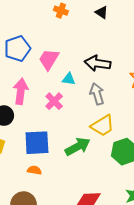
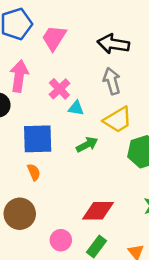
cyan triangle: (69, 79) -> (76, 108), moved
green arrow: (78, 147) -> (87, 145), size x0.7
orange semicircle: (34, 170) -> (34, 172), turned 56

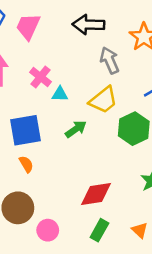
gray arrow: (112, 81) -> (110, 60), moved
pink circle: (61, 240) -> (48, 230), moved

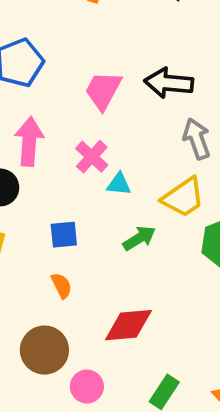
pink trapezoid: (28, 27) -> (103, 90), moved
blue square: (25, 130) -> (64, 235), size x0.6
red diamond: (96, 194) -> (128, 325), moved

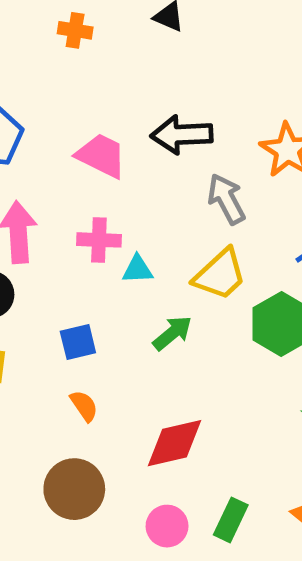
pink trapezoid: (103, 90) -> (101, 156), turned 96
pink cross: (92, 157) -> (99, 240), turned -32
pink circle: (87, 387) -> (167, 526), moved

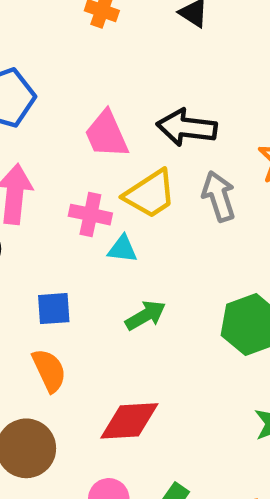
pink trapezoid: (101, 156) -> (106, 134), turned -150
yellow trapezoid: (220, 274) -> (150, 194), moved
orange semicircle: (84, 406) -> (49, 370), size x1.4

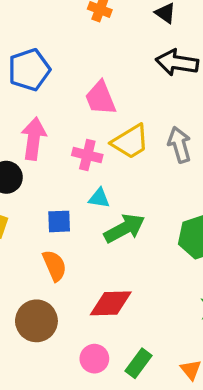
black arrow: (187, 127) -> (177, 63), moved
cyan triangle: (122, 249) -> (99, 198), moved
green arrow: (145, 315) -> (125, 228), size x1.4

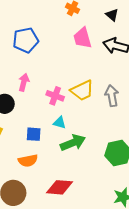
pink trapezoid: (100, 98) -> (83, 38), moved
pink arrow: (34, 139) -> (24, 82), size x0.7
orange semicircle: (55, 266) -> (28, 161), turned 96

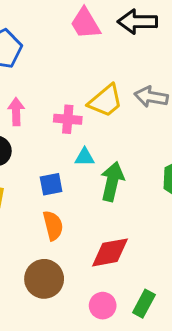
gray arrow: (112, 96) -> (151, 97), turned -55
green arrow: (73, 143) -> (112, 181), turned -40
orange semicircle: (28, 161) -> (53, 226), turned -78

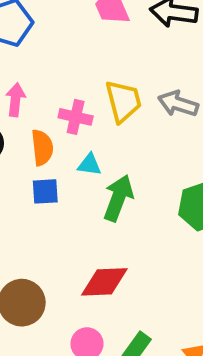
yellow trapezoid: (106, 101) -> (123, 101), turned -72
orange semicircle: (53, 226) -> (42, 148), moved

